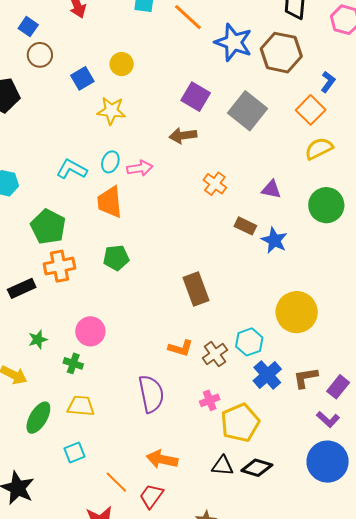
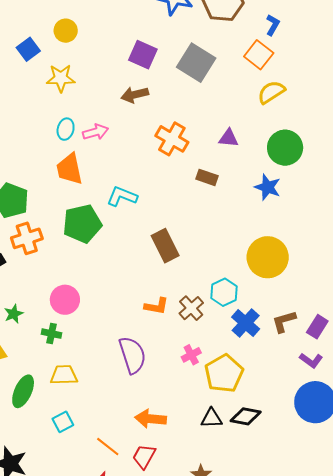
cyan L-shape: (72, 169) -> (122, 196), moved
orange cross: (215, 184) -> (172, 139), size x1.4
blue star: (274, 240) -> (268, 187), moved
green pentagon: (116, 258) -> (82, 224), size x1.5

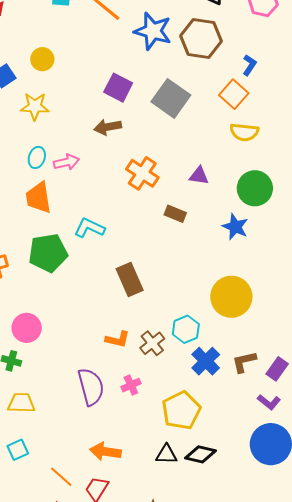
yellow semicircle: (271, 92) -> (244, 132), turned -144
pink cross: (191, 355) -> (131, 385), moved

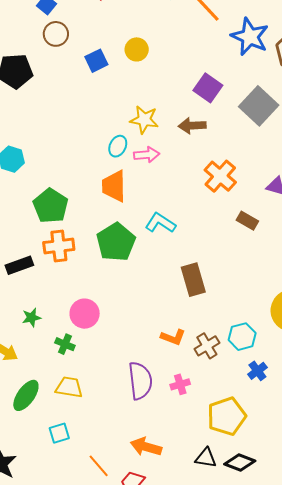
yellow star: (35, 106) -> (144, 120), moved
green pentagon: (48, 253) -> (116, 242), turned -30
blue cross: (206, 361) -> (257, 371), size x0.7

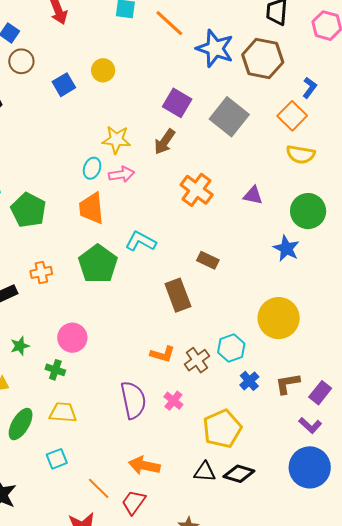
brown arrow: (192, 126) -> (165, 142), turned -48
green pentagon: (51, 206) -> (28, 210), moved
brown rectangle: (247, 221) -> (208, 260), moved
orange cross: (59, 246) -> (41, 272), size x0.7
pink cross: (180, 384) -> (173, 401), turned -30

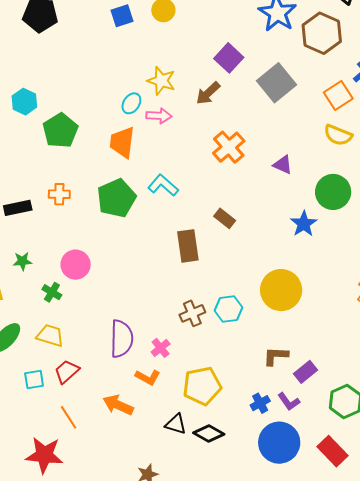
orange L-shape: (163, 354) -> (148, 377), moved
blue cross: (249, 381) -> (260, 403), moved
red trapezoid: (134, 502) -> (67, 371), moved

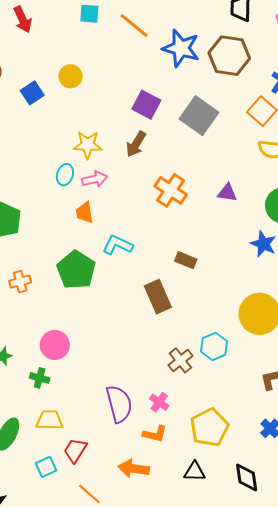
orange trapezoid: (122, 142) -> (85, 213), moved, size x0.7
black diamond: (209, 433) -> (247, 477), moved, turned 68

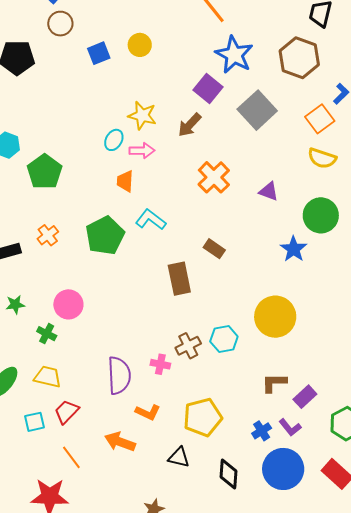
blue star: (181, 48) -> (234, 55), moved
orange cross: (20, 282) -> (48, 235), turned -35
pink cross: (159, 402) -> (160, 364), moved, turned -36

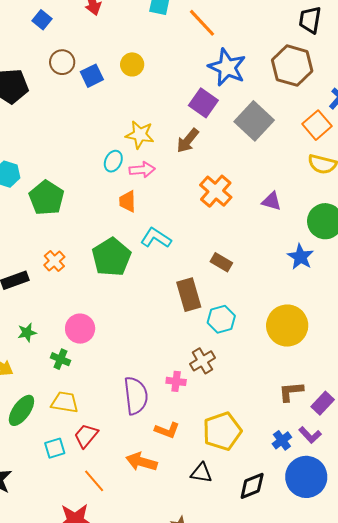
brown circle: (60, 24) -> (62, 62), moved
cyan hexagon: (224, 339) -> (221, 319), moved
black diamond: (228, 474) -> (252, 486), turned 68

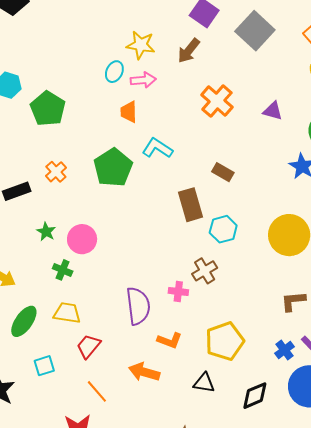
green star: (27, 333) -> (46, 232), moved, turned -30
cyan square: (55, 448) -> (44, 366), moved

